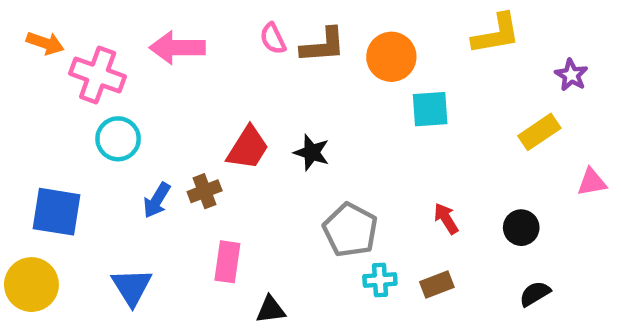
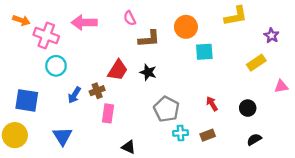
brown L-shape: (323, 45) -> (149, 39), moved
pink rectangle: (227, 262) -> (108, 113), moved
black triangle: (271, 310) -> (129, 147), turned 32

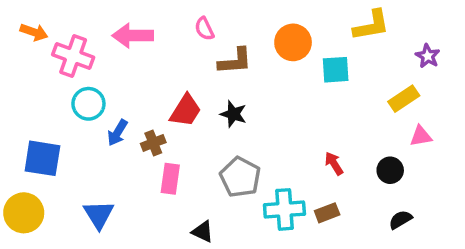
cyan square: (204, 52) -> (336, 70), moved
pink triangle: (281, 86) -> (421, 136), moved
blue arrow: (74, 95) -> (117, 133), moved
gray pentagon: (166, 109) -> (240, 177), moved
cyan cross: (181, 133) -> (284, 209), size x1.6

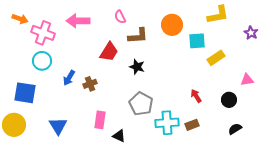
yellow rectangle: (404, 99) -> (216, 58), moved
cyan circle: (88, 104) -> (42, 61), moved
red trapezoid: (186, 111) -> (109, 52), moved
pink rectangle: (170, 179) -> (100, 120), moved

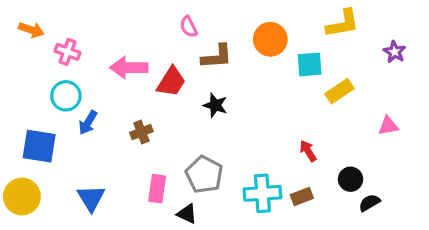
pink arrow: (78, 21) -> (129, 68), moved
pink cross: (43, 33) -> (67, 52), size x0.7
blue arrow: (69, 78) -> (88, 123), moved
black circle: (229, 100) -> (351, 179), moved
gray pentagon: (141, 104) -> (204, 174), moved

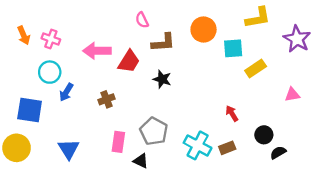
orange arrow: (31, 30) -> (24, 35), moved, turned 48
purple star: (395, 52) -> (297, 39), size x1.6
cyan cross: (262, 193) -> (198, 145), turned 32

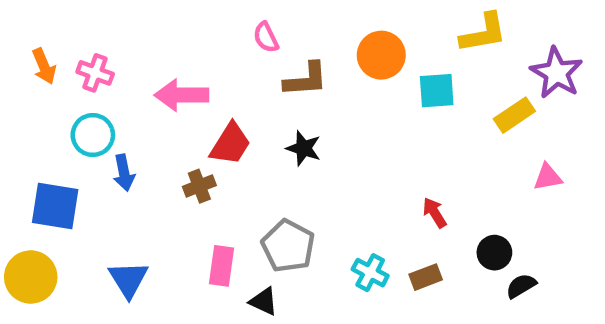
red trapezoid: (129, 61) -> (230, 144), moved
yellow rectangle: (256, 69) -> (514, 115), moved
blue arrow: (66, 92) -> (124, 173), turned -42
cyan cross: (198, 145) -> (370, 273), size x0.7

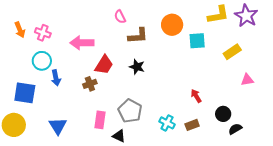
purple star: (557, 73) -> (246, 16), moved

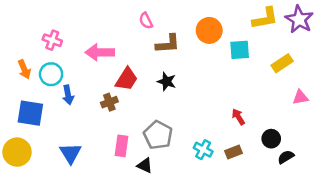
orange arrow: (20, 30) -> (24, 69), moved

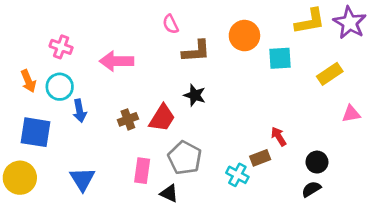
red trapezoid: (126, 79) -> (162, 118), moved
brown rectangle: (234, 152) -> (260, 158), moved
black semicircle: (286, 157) -> (311, 189), moved

